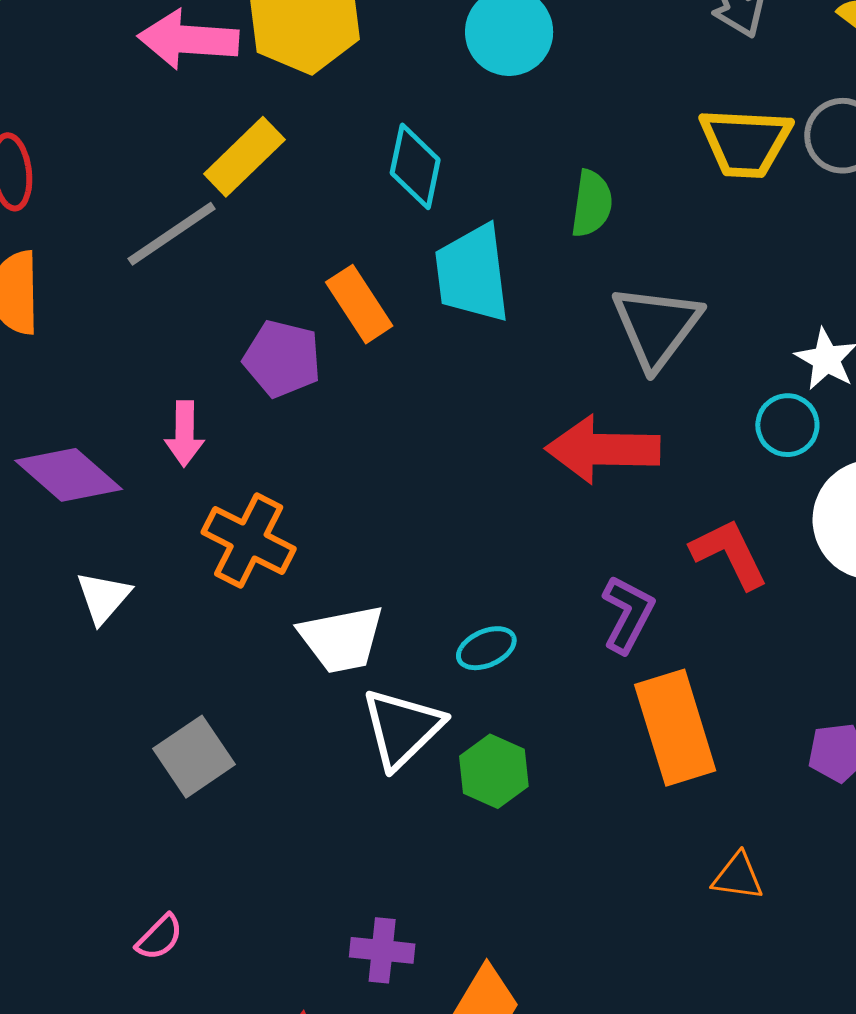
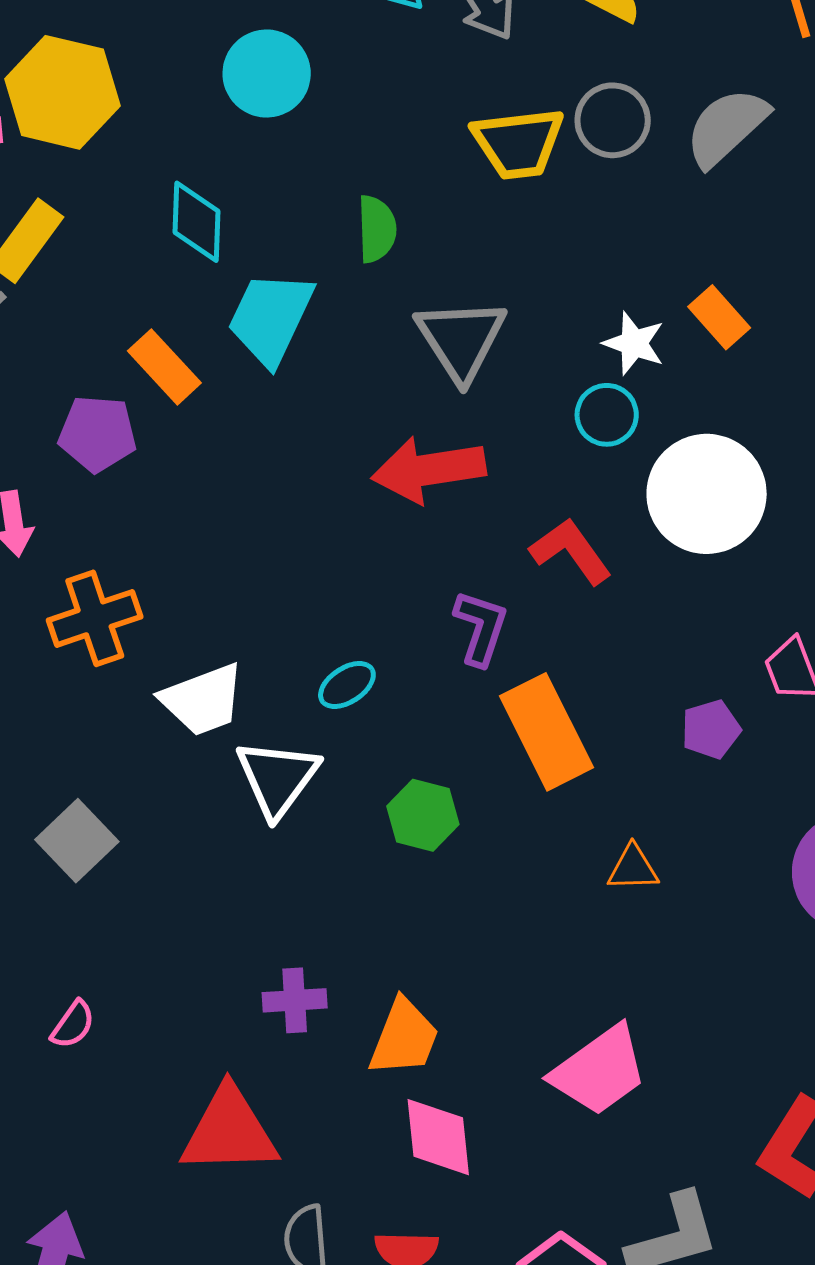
cyan trapezoid: (472, 274) -> (271, 318), turned 42
orange cross: (249, 540) -> (95, 618), turned -36
green hexagon: (494, 771) -> (423, 815), moved

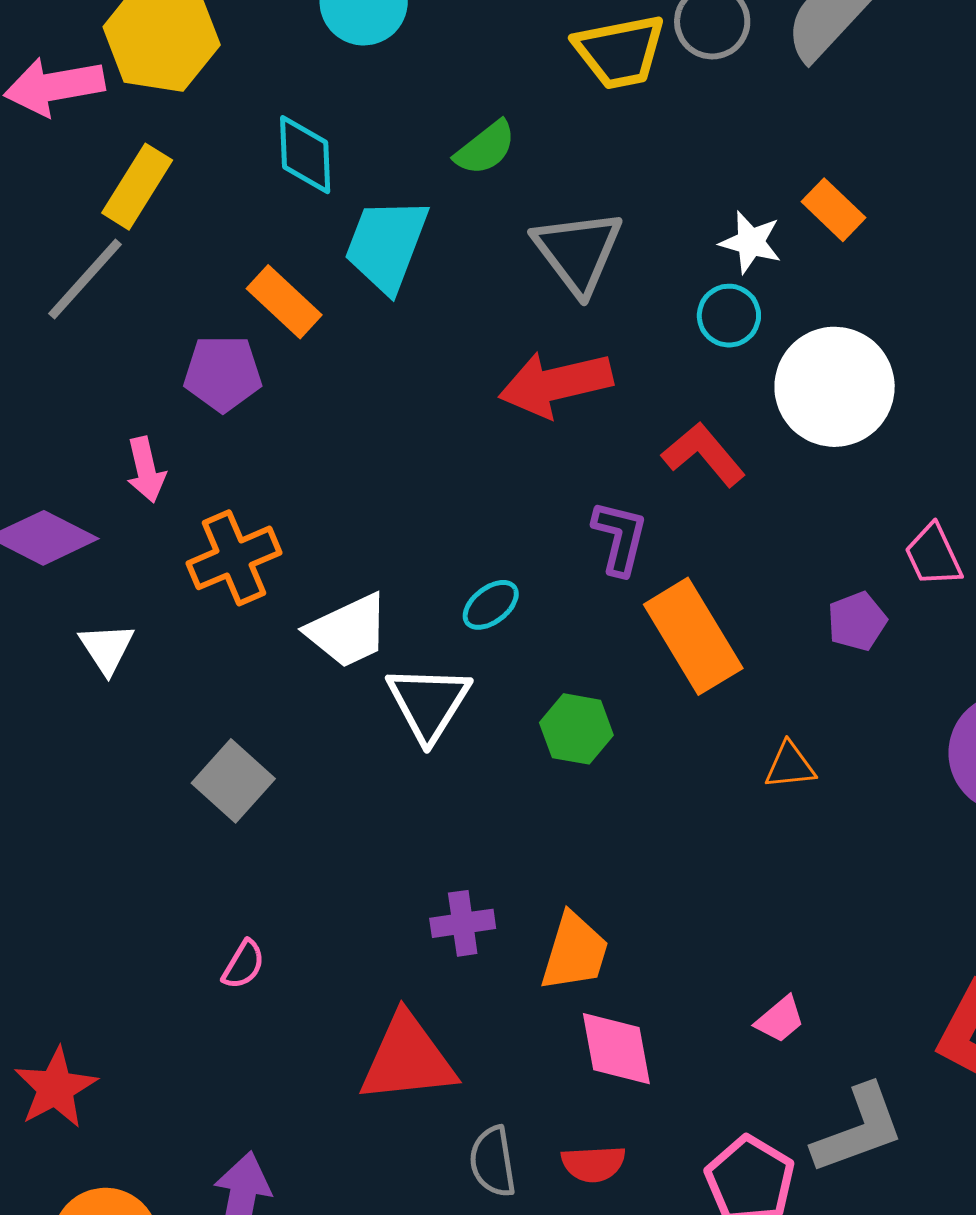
green semicircle: (377, 229) -> (485, 148), turned 58
pink trapezoid: (599, 1071) -> (780, 1019), moved, size x0.5

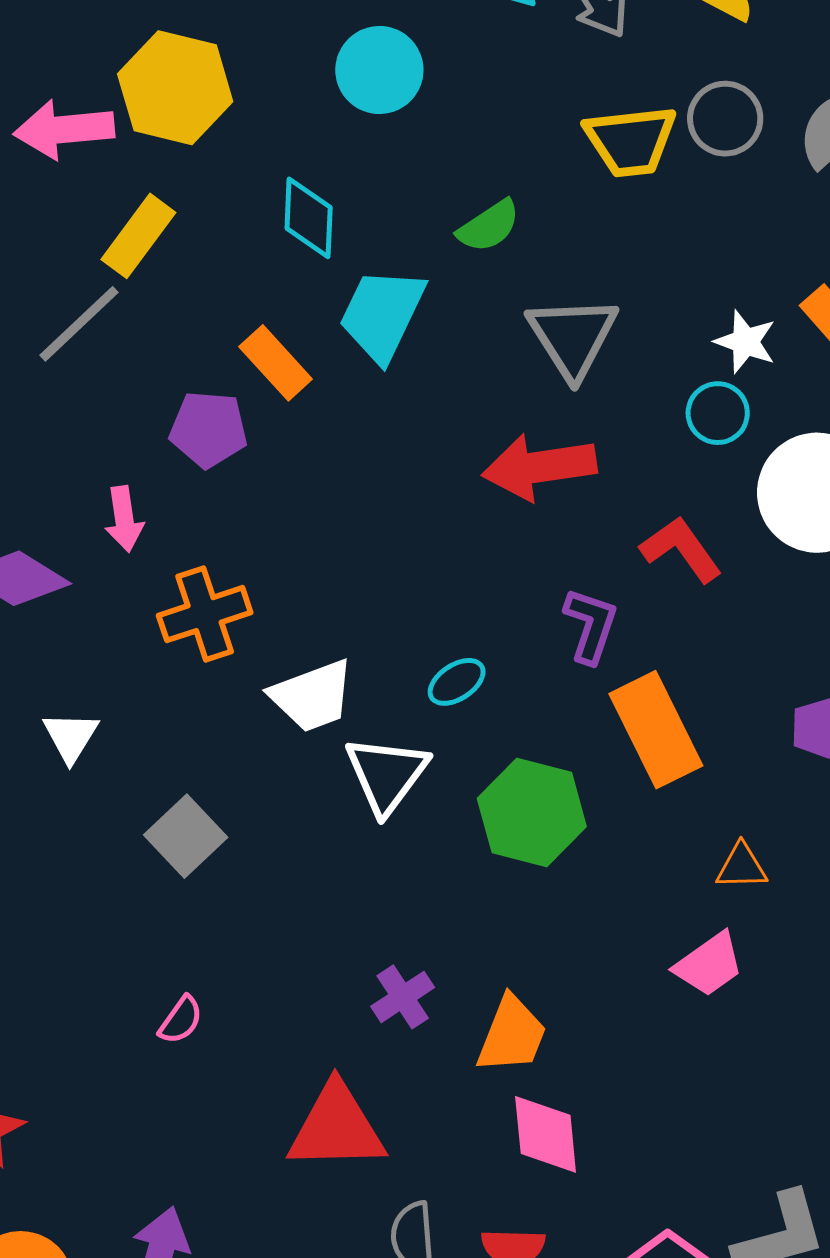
white triangle: (107, 648) -> (71, 737), moved
green hexagon: (576, 729) -> (532, 812), size x1.5
purple cross: (463, 923) -> (403, 997), turned -30
pink trapezoid: (780, 1019) -> (709, 964), moved, size x1.4

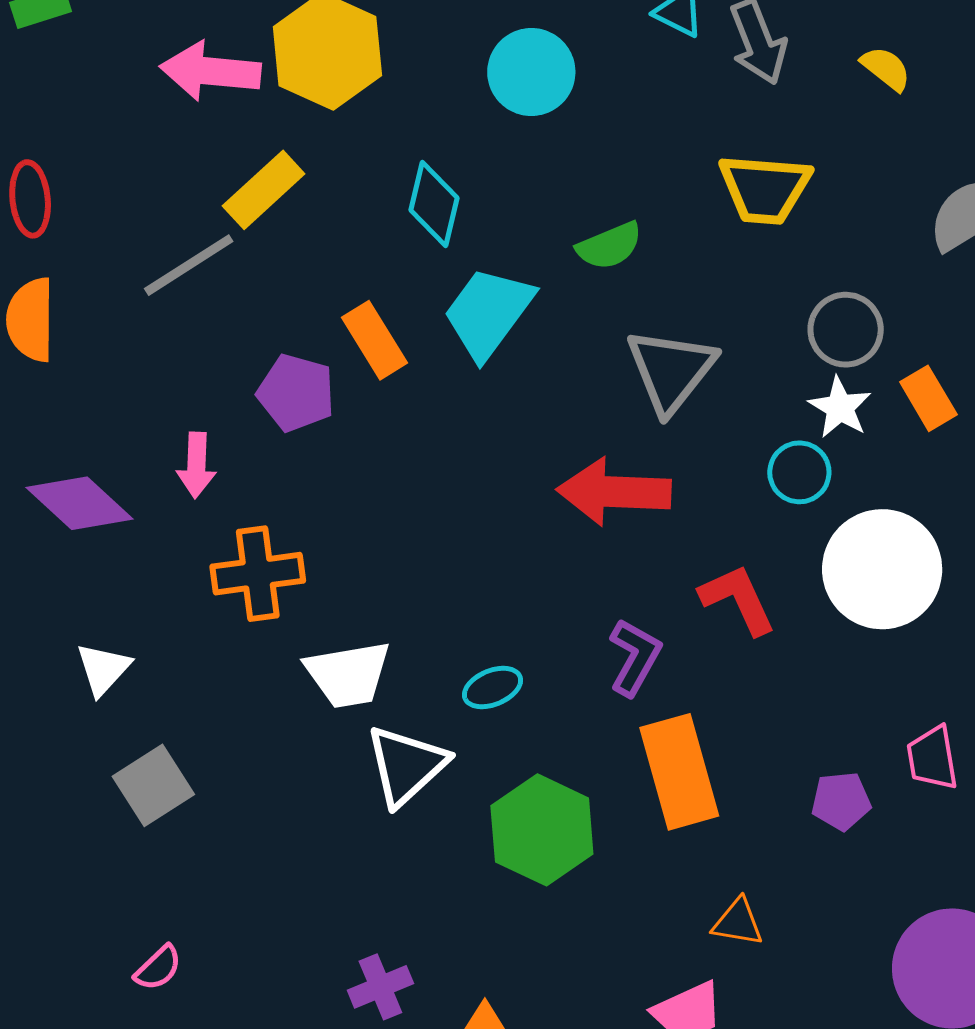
gray circle: (725, 119) -> (846, 330), moved
gray square: (186, 836) -> (153, 785), moved

